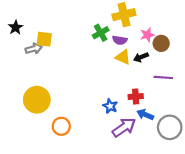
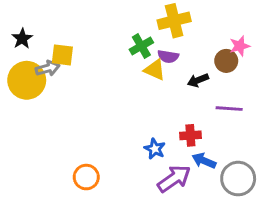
pink star: (147, 35) -> (240, 46), moved
yellow triangle: (123, 57) -> (155, 70), moved
yellow circle: (37, 100) -> (27, 80), moved

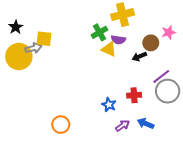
brown circle: (226, 61) -> (151, 43), moved
purple line: (229, 109) -> (161, 76), turned -42
blue arrow: (204, 161) -> (146, 124), moved
purple arrow: (174, 179) -> (123, 126), size x0.6
gray circle: (238, 179) -> (168, 91), moved

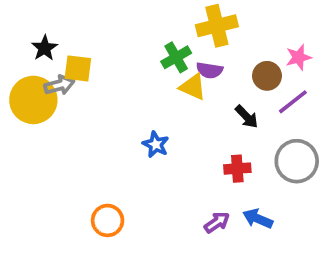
black star: (16, 27) -> (44, 48), moved
black arrow: (139, 56) -> (247, 117), moved, turned -112
purple line: (161, 76) -> (293, 102), moved
blue star: (109, 105) -> (156, 144), moved

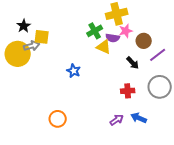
pink star: (299, 57) -> (126, 31), moved
blue star: (156, 144) -> (74, 71), moved

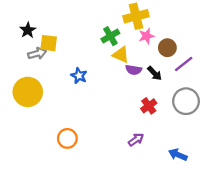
purple semicircle: (113, 38) -> (134, 70), moved
yellow circle: (18, 54) -> (28, 92), moved
blue star: (74, 71) -> (79, 76), moved
red cross: (128, 91) -> (149, 106), turned -32
blue arrow: (139, 118) -> (178, 155), moved

